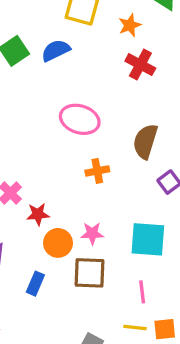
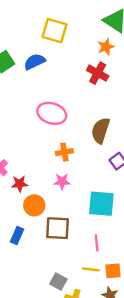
orange star: (130, 25) -> (106, 47), moved
pink star: (92, 233) -> (62, 182), moved

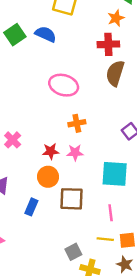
blue semicircle: (35, 62) -> (46, 34), turned 50
red cross: (98, 73) -> (108, 44), turned -30
brown semicircle: (101, 130) -> (115, 73), moved
red star: (20, 184) -> (51, 151), moved
gray square: (58, 282) -> (73, 252), turned 35

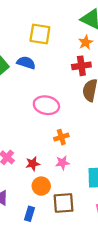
red star: (51, 151) -> (33, 164), moved

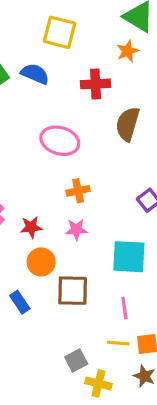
red cross: (81, 66) -> (96, 84), moved
blue rectangle: (30, 214) -> (20, 302), turned -56

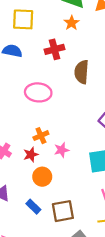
orange cross: (78, 191) -> (41, 136), moved
brown square: (73, 291) -> (63, 211), moved

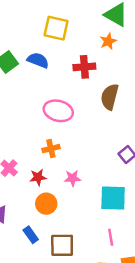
orange cross: (41, 136) -> (51, 149), moved

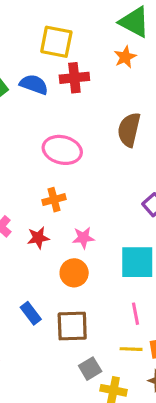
red cross: (84, 67) -> (74, 78), moved
orange circle: (46, 204) -> (74, 273), moved

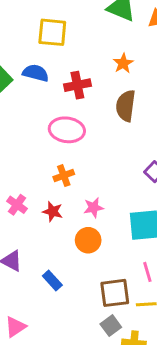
orange star: (125, 57) -> (123, 63), moved
red cross: (74, 78) -> (77, 85), moved
red star: (38, 238) -> (53, 211), turned 30
brown square: (72, 326) -> (115, 293), moved

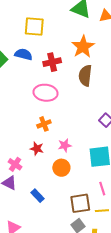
orange star: (123, 63) -> (83, 47), size x1.6
pink cross: (17, 205) -> (15, 164), moved

